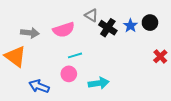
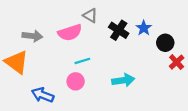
gray triangle: (91, 15) -> (90, 16), moved
black circle: (150, 23) -> (165, 43), moved
cyan arrow: (99, 83) -> (123, 80), moved

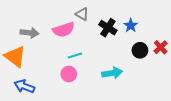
black circle: (165, 43) -> (140, 50), moved
red cross: (177, 62) -> (161, 47), moved
blue arrow: (43, 95) -> (24, 86), moved

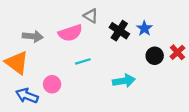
pink circle: (69, 74) -> (52, 84), moved

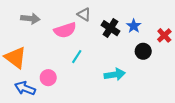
gray arrow: (33, 36) -> (30, 19), moved
red cross: (177, 52) -> (164, 35), moved
cyan line: (83, 61) -> (77, 57), turned -40

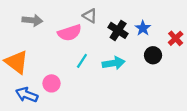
cyan arrow: (115, 74) -> (114, 63), moved

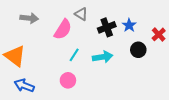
black cross: (118, 30) -> (107, 27), turned 36
pink semicircle: (70, 33) -> (63, 29), turned -40
pink circle: (51, 83) -> (68, 80), moved

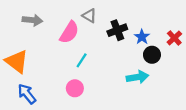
blue star: (129, 25) -> (142, 37), moved
cyan arrow: (103, 57) -> (137, 77), moved
blue arrow: (24, 85) -> (27, 94), turned 30

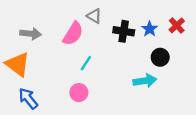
gray arrow: (32, 20) -> (31, 34), moved
black cross: (117, 30) -> (124, 31), turned 30
blue star: (142, 37) -> (150, 29), moved
red cross: (174, 38) -> (177, 25), moved

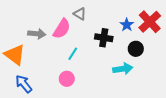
red cross: (177, 25) -> (150, 22), size x1.6
black cross: (124, 31) -> (104, 38), moved
gray arrow: (31, 34) -> (37, 34), moved

